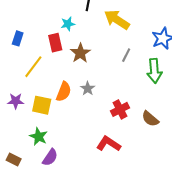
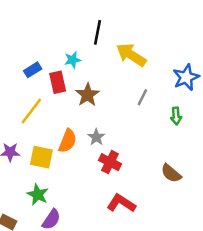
blue rectangle: (18, 38) -> (33, 70), moved, turned 40
green arrow: (154, 71) -> (176, 116), size x0.6
red cross: (120, 109) -> (110, 162), moved, turned -36

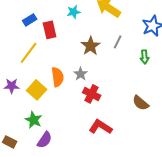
cyan star: (73, 60) -> (74, 12), moved
brown star: (88, 95) -> (91, 46), moved
orange semicircle: (68, 141) -> (58, 77), turned -30
yellow square: (41, 157) -> (37, 90), turned 30

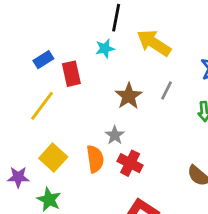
orange semicircle: (58, 77) -> (95, 159), moved
purple star: (12, 86) -> (18, 177), moved

